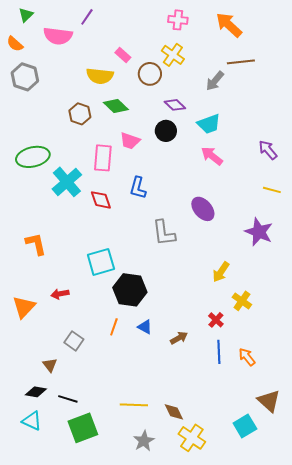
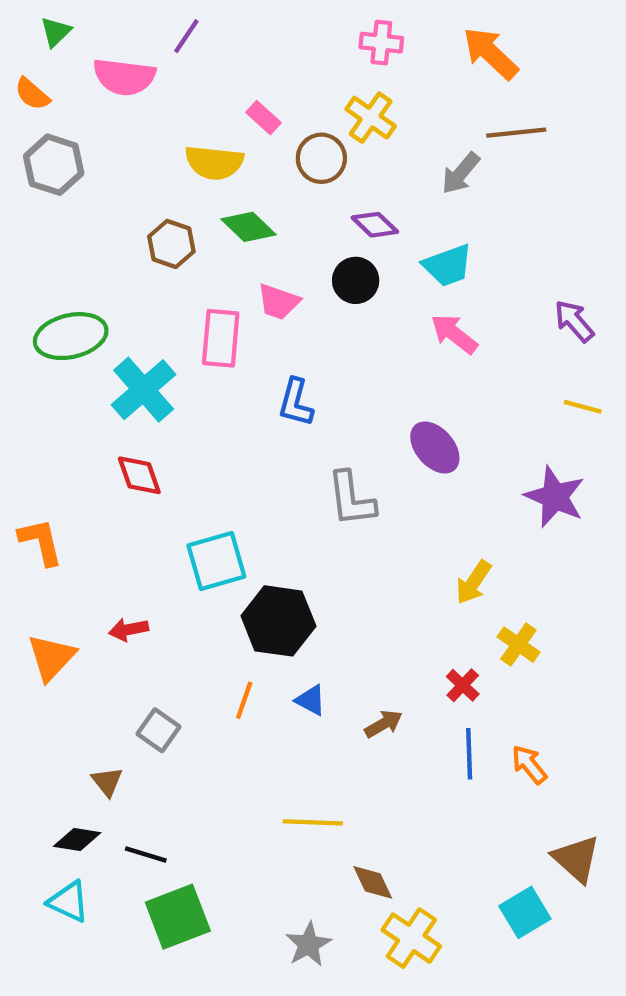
red diamond: (101, 200) -> (139, 475), moved
orange L-shape: (36, 244) -> (41, 542), moved
yellow line: (134, 405) -> (313, 822), moved

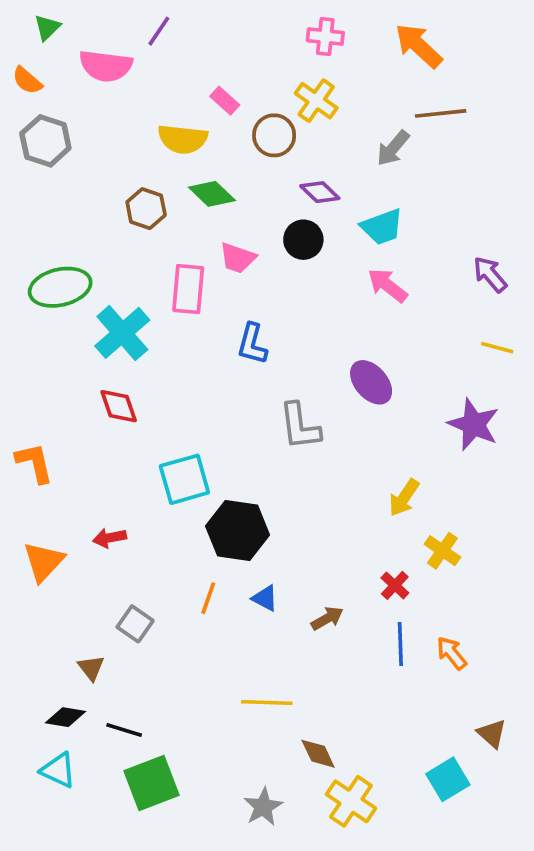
brown triangle: (576, 859) -> (492, 734), size x0.7

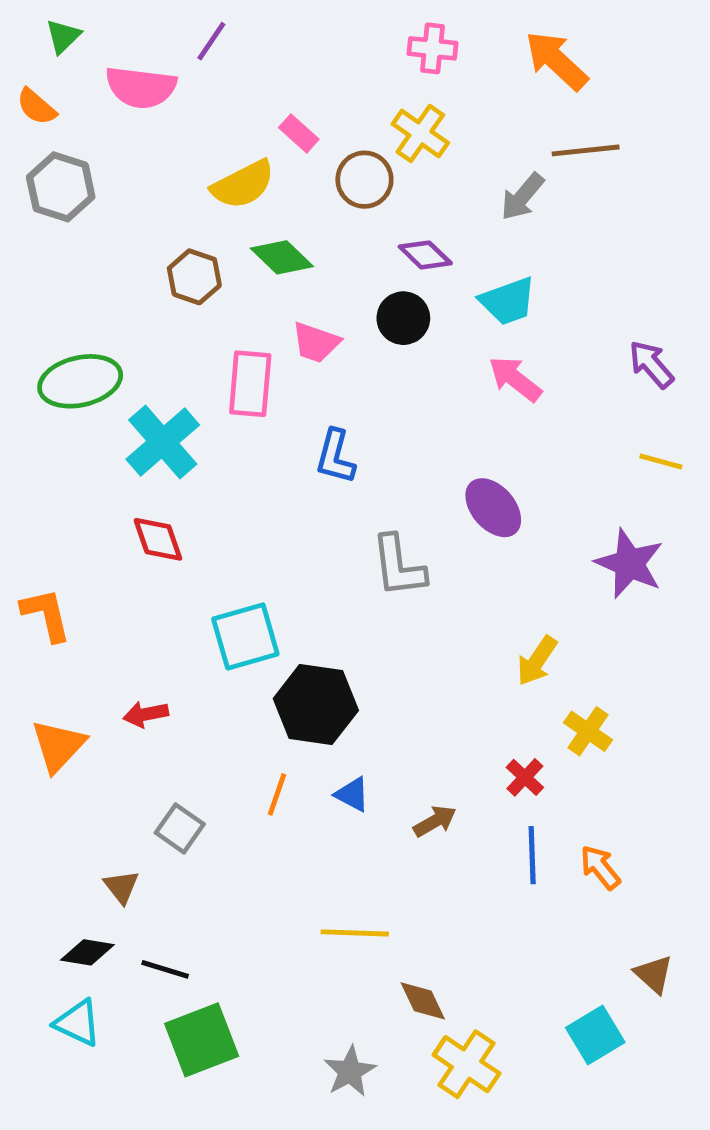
yellow semicircle: (183, 139) -> (243, 184), turned -33

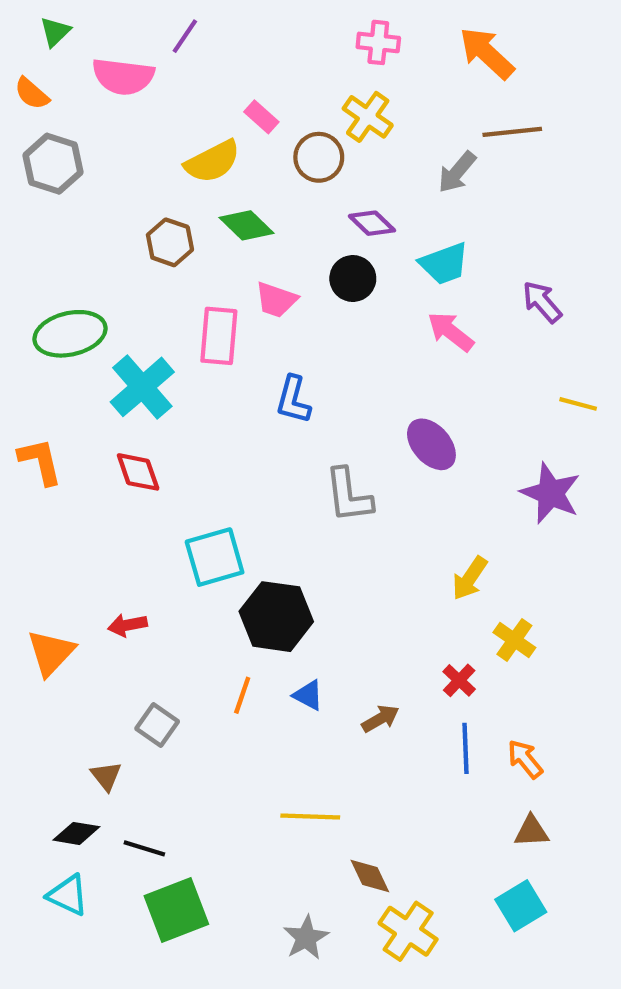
purple arrow: (651, 364) -> (542, 302), moved
orange L-shape: (46, 615) -> (40, 461), moved
brown triangle: (654, 974) -> (531, 831), moved, turned -45

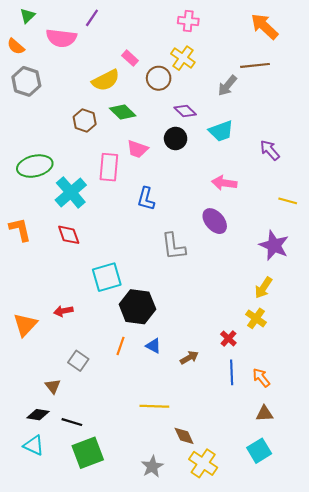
orange arrow: (487, 53) -> (264, 26), moved
pink arrow: (451, 332) -> (224, 183), moved, turned -30
yellow arrow: (470, 578) -> (263, 288), moved

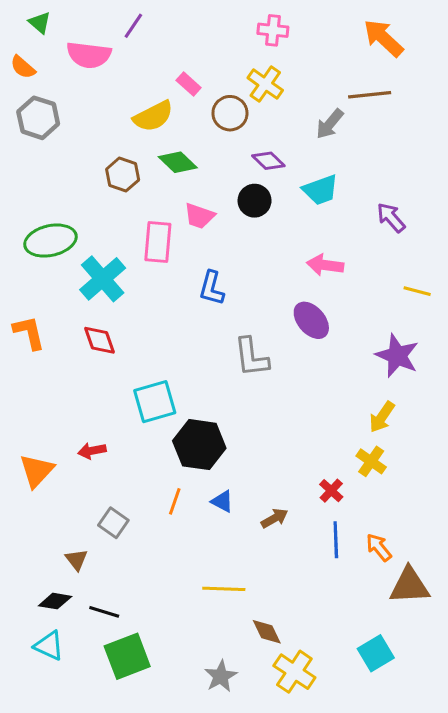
green triangle: (27, 16) -> (40, 23), turned -35
brown triangle: (264, 414) -> (409, 586), moved, size x1.6

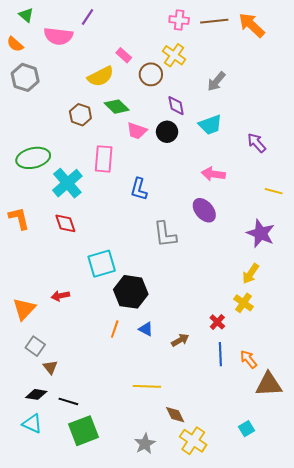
brown line: (370, 95) -> (214, 21), moved
purple diamond: (268, 161) -> (176, 106), turned 35
pink trapezoid: (199, 216) -> (137, 131), moved
gray square: (113, 523) -> (35, 346), moved
cyan square: (376, 653) -> (247, 429), size x0.7

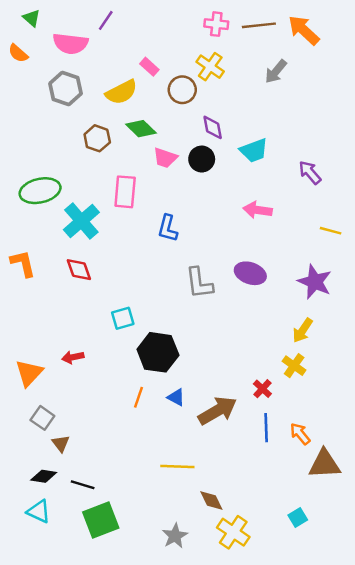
gray hexagon: (25, 77) -> (66, 89), moved
gray arrow: (216, 81) -> (276, 72), moved
purple ellipse: (204, 210) -> (250, 273), moved, turned -30
cyan square: (102, 264) -> (123, 318), size x0.7
brown arrow: (180, 340) -> (217, 411), size x1.8

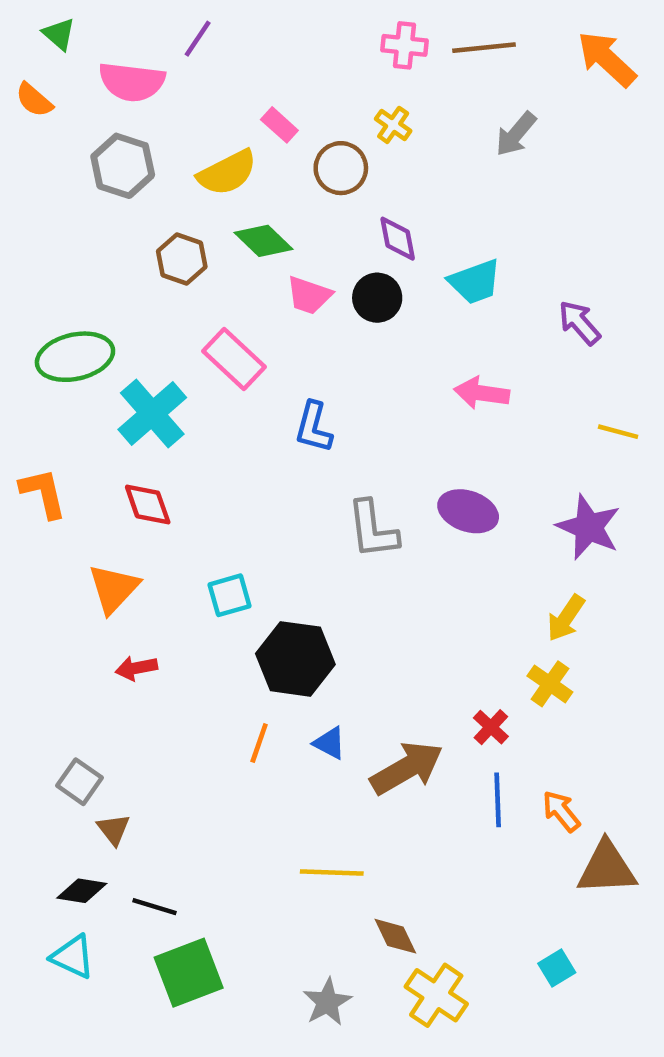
orange arrow: (304, 30) -> (607, 59), moved
yellow cross: (210, 67) -> (393, 125), size x0.7
pink rectangle: (125, 192) -> (234, 359), turned -52
orange triangle: (29, 373) -> (114, 589), moved

